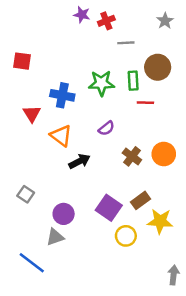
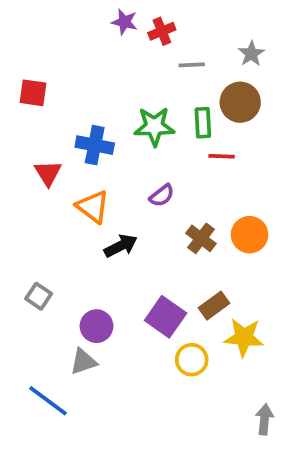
gray star: (165, 21) -> (251, 54), moved

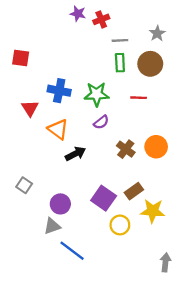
green rectangle: (203, 123) -> (120, 63), moved
green star: (154, 126) -> (97, 94), moved
blue line: (48, 401) -> (72, 251), moved

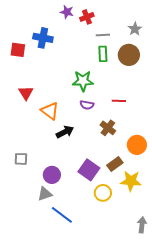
blue cross: (59, 91) -> (43, 38), moved
red line: (139, 98) -> (119, 101), moved
purple semicircle: (101, 122) -> (87, 105), turned 48
orange circle: (156, 147) -> (137, 145), moved
gray square: (24, 185) -> (21, 159), turned -32

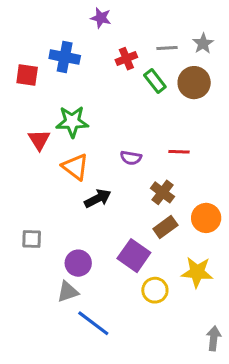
red cross: (87, 17) -> (126, 59), moved
gray line: (103, 35) -> (167, 48), moved
green rectangle: (103, 54) -> (155, 81), turned -35
green star: (83, 81) -> (72, 122), moved
brown rectangle: (115, 164) -> (165, 227), moved

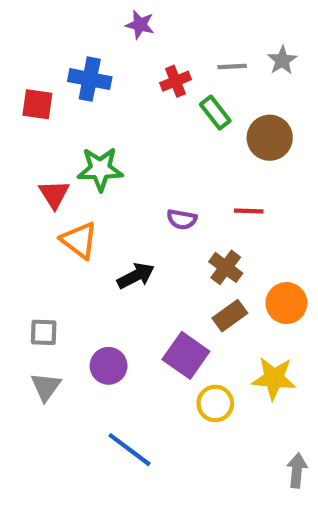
brown circle: (194, 83) -> (270, 138), moved
orange triangle: (75, 167) -> (79, 240), moved
gray triangle: (68, 292) -> (46, 387), moved, turned -35

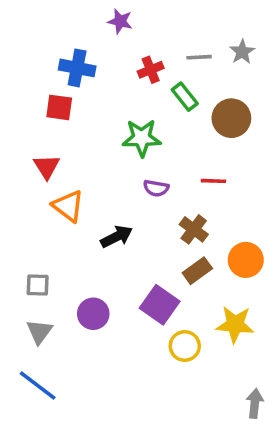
red square: (37, 104) -> (59, 107), moved
green star: (100, 169) -> (142, 138), moved
blue line: (129, 450) -> (38, 385), moved

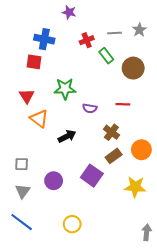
green star: (142, 138) -> (65, 89), moved
yellow circle: (185, 346) -> (72, 224), moved

